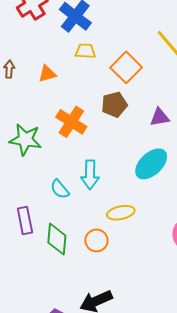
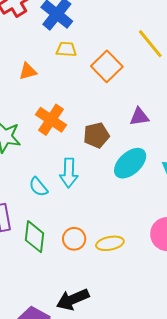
brown pentagon: (114, 105) -> (96, 135), moved
yellow ellipse: (121, 213) -> (110, 243), moved

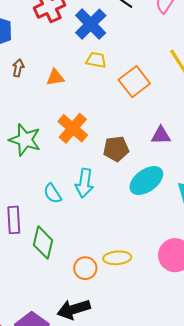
orange circle: (74, 239) -> (85, 268), moved

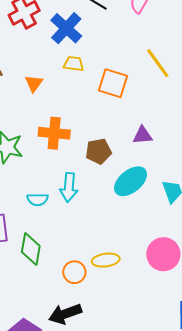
orange triangle: (55, 77) -> (34, 83), turned -42
orange square: (134, 82) -> (113, 83), turned -32
orange cross: (73, 128) -> (54, 133), turned -32
cyan semicircle: (52, 193) -> (38, 199), turned -55

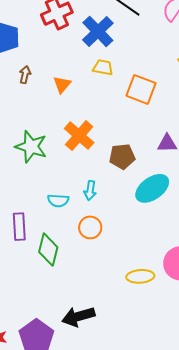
orange cross: (54, 133) -> (79, 136), turned 32
cyan arrow: (69, 187) -> (90, 190), size x0.7
yellow ellipse: (106, 260) -> (140, 276), moved
orange circle: (74, 272) -> (90, 227), moved

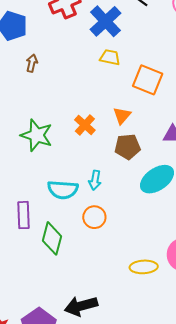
orange triangle: (62, 85) -> (122, 116), moved
orange cross: (79, 136) -> (85, 125), size x0.7
cyan semicircle: (58, 201) -> (63, 190), size x1.4

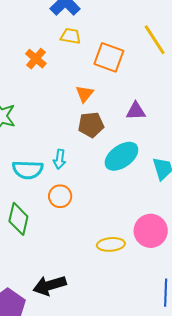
orange cross: (85, 125) -> (36, 59), moved

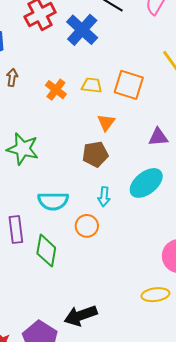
yellow trapezoid: (71, 36) -> (92, 85), moved
brown pentagon: (91, 125) -> (95, 154), moved
cyan arrow: (60, 159) -> (104, 197), moved
yellow ellipse: (111, 244) -> (155, 295), moved

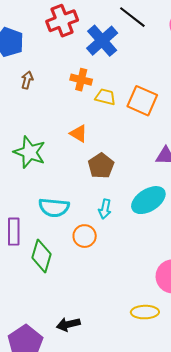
orange cross: (56, 90) -> (81, 80), moved, turned -30
orange triangle: (106, 122) -> (79, 134), moved, turned -42
brown pentagon: (95, 154) -> (101, 166), turned -30
black arrow: (81, 316) -> (68, 324), size x0.7

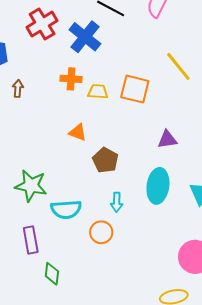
green star: (30, 152) -> (31, 186), moved
cyan ellipse: (148, 200) -> (158, 186), turned -40
green diamond: (42, 256) -> (52, 274), moved, size x0.7

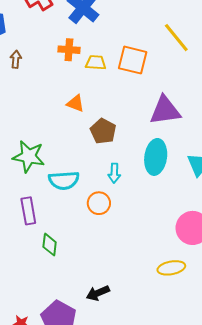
purple triangle: (167, 139) -> (165, 110), size x1.6

